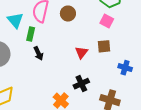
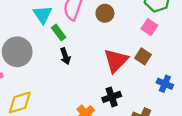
green rectangle: (31, 34) -> (59, 32), turned -56
brown square: (104, 46) -> (143, 56), turned 32
red triangle: (82, 52) -> (116, 61), size x1.6

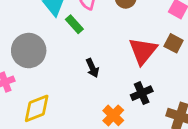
black arrow: (65, 56) -> (92, 68), moved

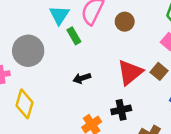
black arrow: (92, 68) -> (82, 78), turned 84
yellow diamond: (37, 108) -> (25, 104), turned -64

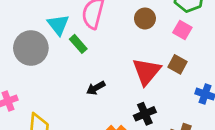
brown circle: (125, 22) -> (145, 18), moved
gray circle: (28, 51) -> (31, 48), moved

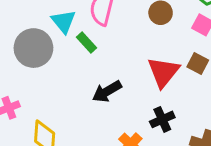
black arrow: (96, 88) -> (107, 91), size x1.4

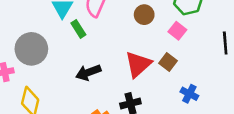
gray circle: (33, 48) -> (31, 49), moved

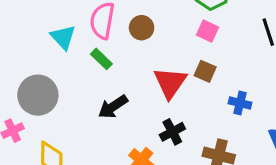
brown circle: (144, 15) -> (142, 28), moved
green rectangle: (78, 29) -> (101, 59), moved

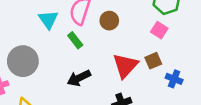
brown square: (205, 71) -> (153, 61), turned 35
blue cross: (240, 103) -> (174, 79), moved

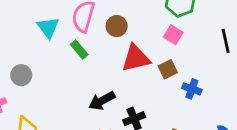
gray circle: (23, 61) -> (21, 75), size x0.6
red triangle: (125, 66) -> (136, 58), moved, turned 36
black arrow: (79, 78) -> (102, 101), moved

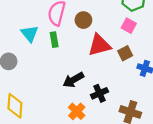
cyan triangle: (48, 27) -> (30, 34), moved
green rectangle: (79, 50) -> (54, 40), turned 32

